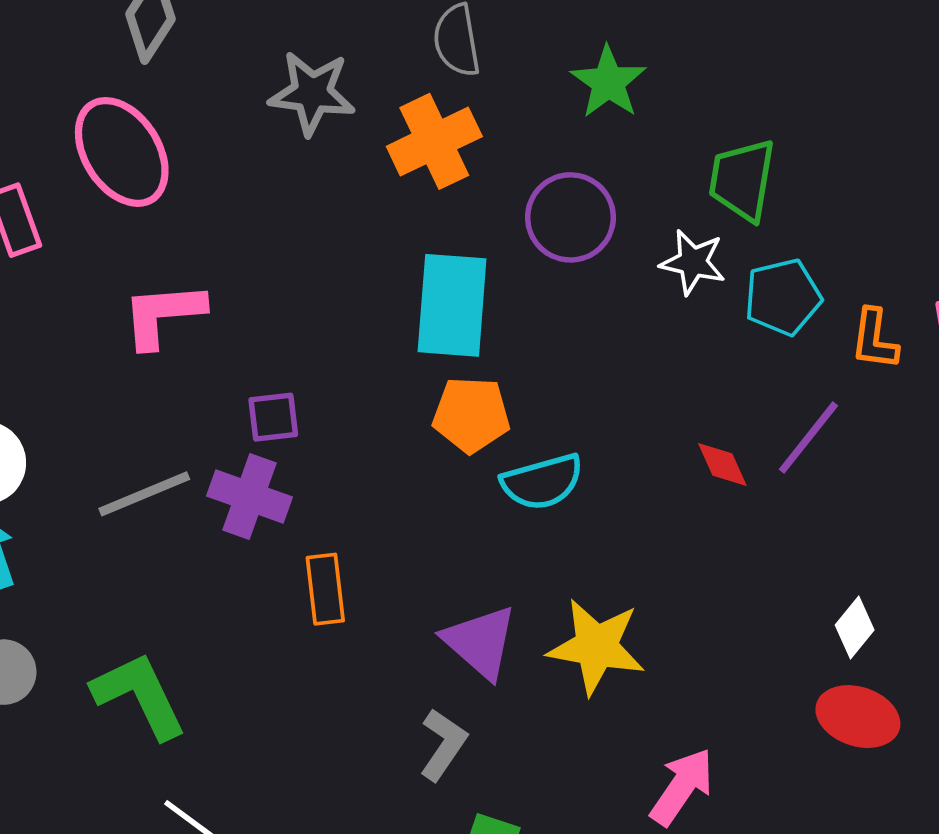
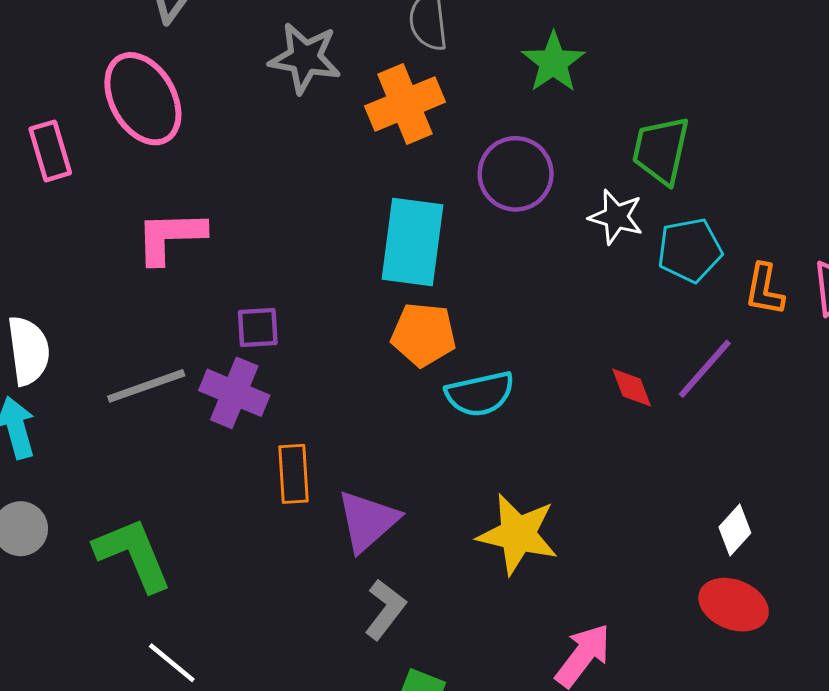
purple triangle: (480, 642) -> (368, 521), moved, turned 34

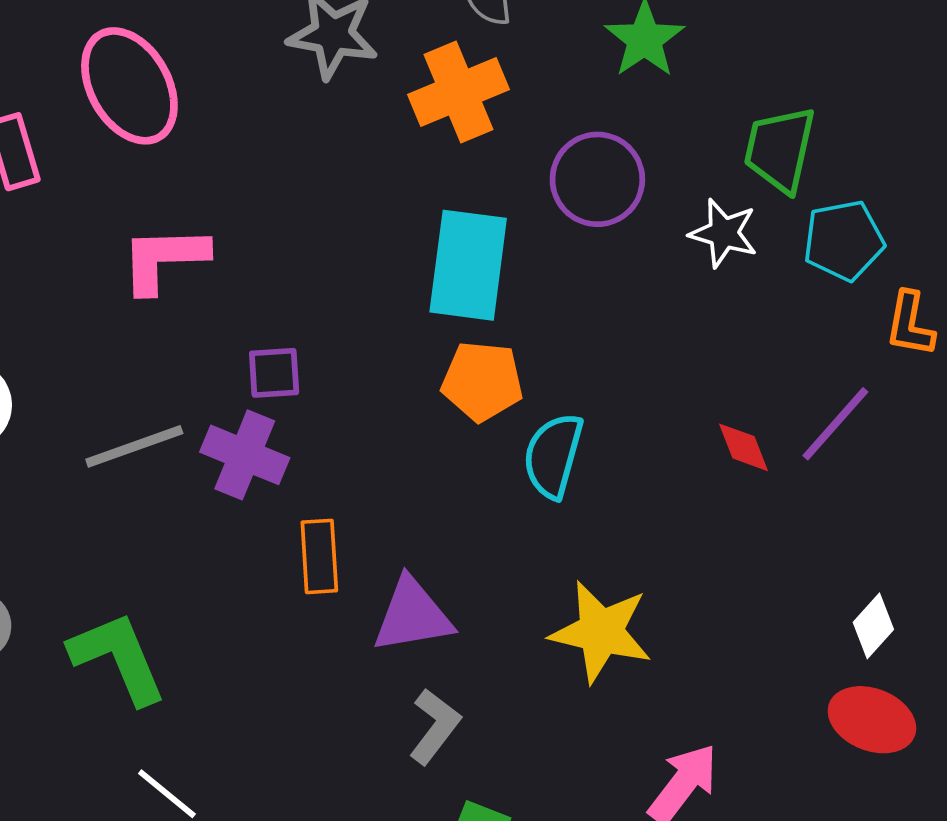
cyan pentagon: (690, 250) -> (844, 240), moved
cyan semicircle: (480, 394) -> (553, 456), turned 118
purple triangle: (368, 521) -> (413, 615), turned 32

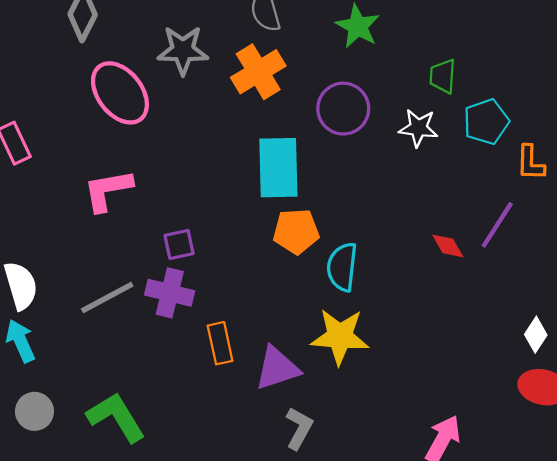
pink ellipse: (129, 86) -> (120, 93), moved
green trapezoid: (780, 149) -> (443, 76), size x0.7
yellow star: (601, 632) -> (340, 336), moved

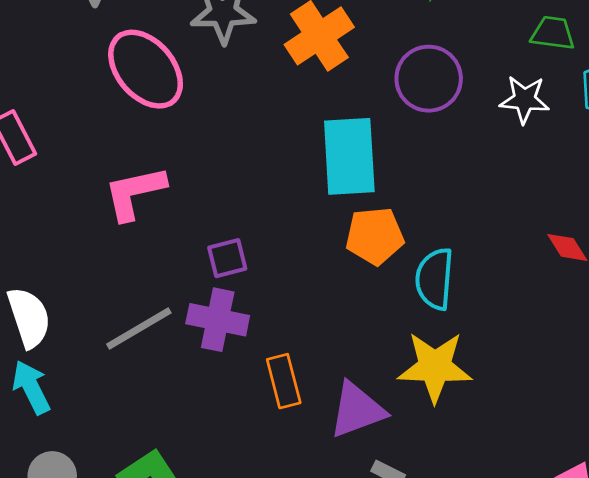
green trapezoid: (443, 76) -> (553, 33), turned 96

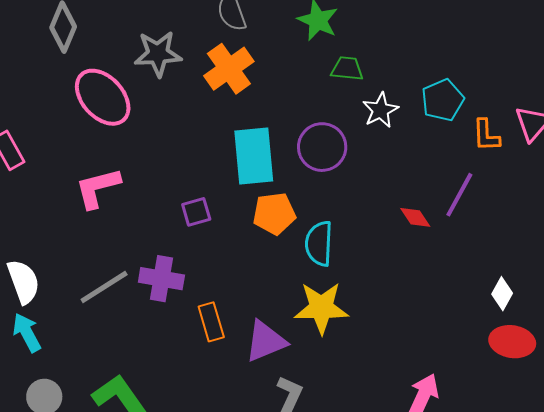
green trapezoid: (553, 33) -> (347, 69), moved
purple circle: (429, 79) -> (322, 147), moved
white star: (525, 100) -> (380, 110), turned -30
purple square: (227, 258) -> (196, 212), moved

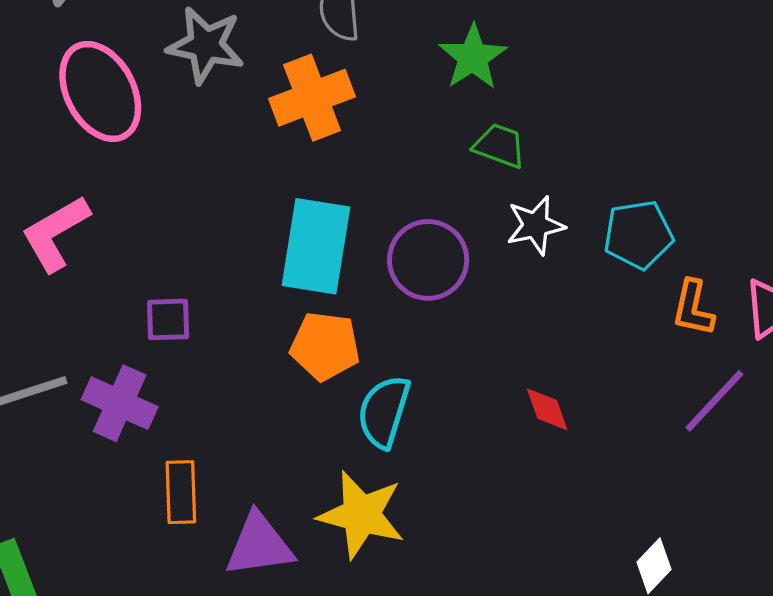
pink L-shape: (98, 188) -> (55, 233), turned -30
purple line: (459, 195) -> (714, 401), moved
purple square: (196, 212) -> (168, 319), moved

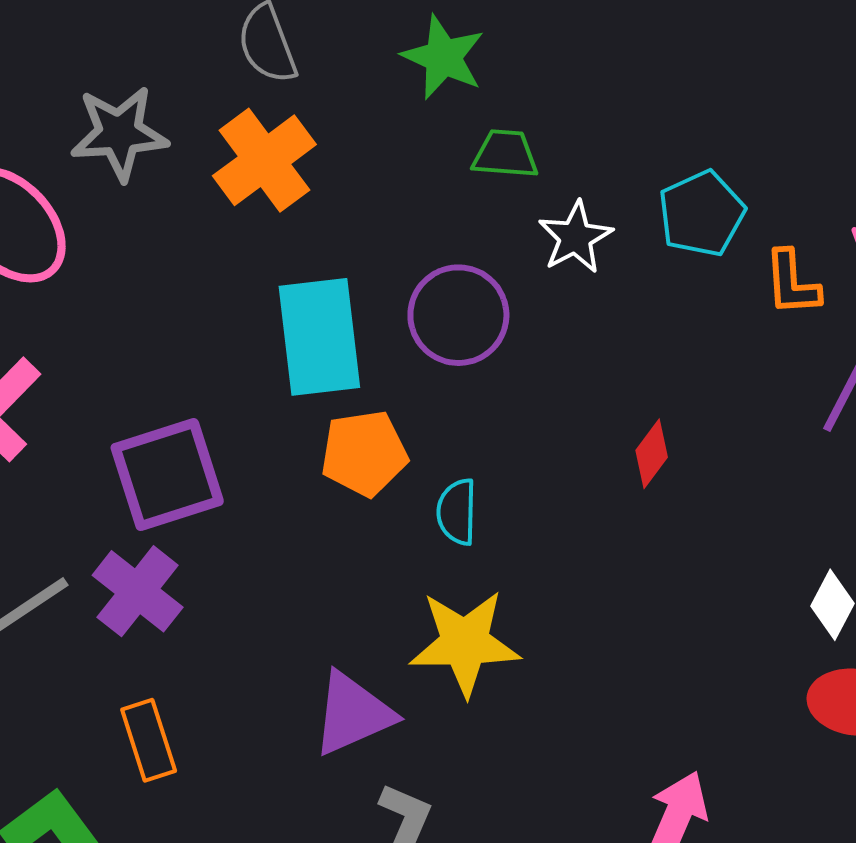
purple square: (168, 319) -> (167, 475), size x1.8
purple cross: (120, 403) -> (138, 591), turned 30
red diamond: (547, 409) -> (652, 454), turned 72
cyan semicircle: (384, 412) -> (457, 512), size x0.7
orange rectangle: (181, 492) -> (149, 740), moved

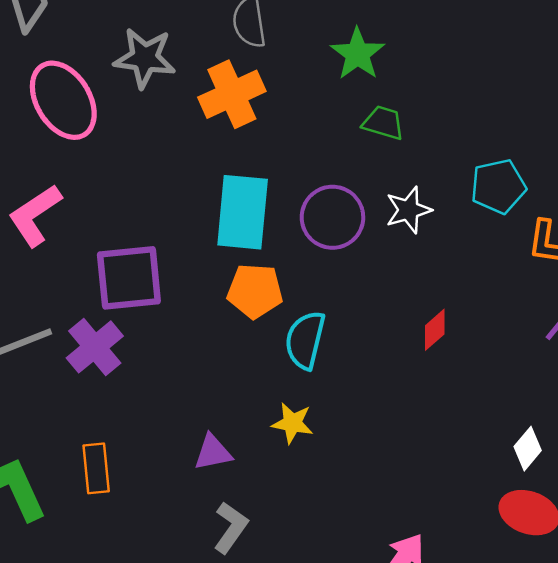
white star: (575, 237) -> (408, 210), moved
cyan semicircle: (457, 512) -> (305, 340), size x1.4
yellow star: (465, 643) -> (292, 423), size x0.6
purple triangle: (353, 714) -> (213, 452), size x0.7
orange rectangle: (149, 740) -> (96, 468), moved

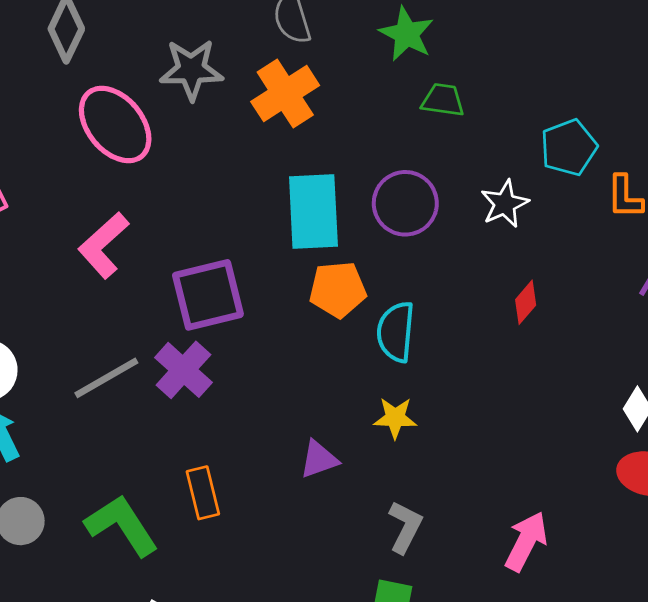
white star: (408, 210) -> (505, 204), moved
gray L-shape: (231, 528) -> (405, 527), moved

